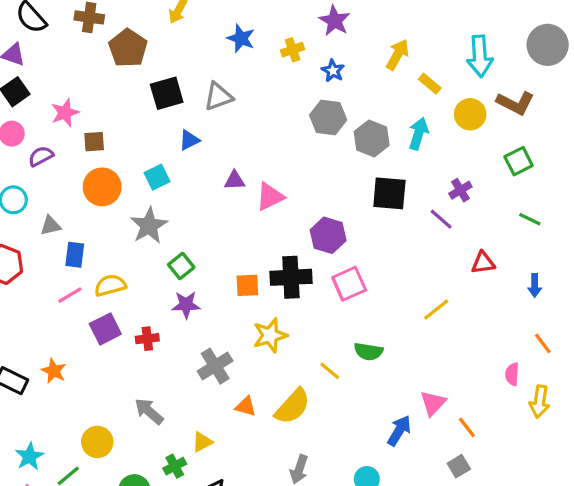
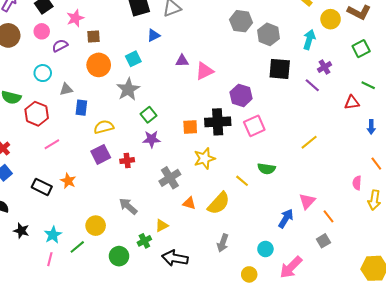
cyan arrow: (418, 134) -> (309, 39), moved
red triangle: (483, 263) -> (352, 103), moved
pink line: (70, 295) -> (52, 144), moved

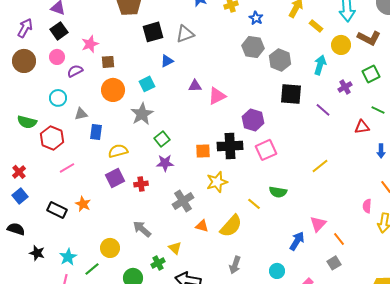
purple cross: (324, 67) -> (345, 87), moved
yellow triangle: (162, 226) -> (175, 248), turned -48

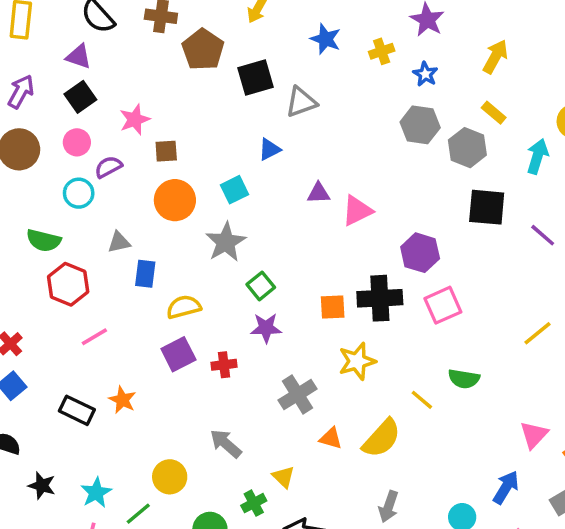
yellow rectangle: (316, 26) -> (494, 113), moved
black square: (153, 32) -> (255, 78), moved
cyan circle: (58, 98) -> (79, 193), moved
green semicircle: (27, 122) -> (44, 240), moved
blue arrow: (297, 241) -> (506, 487), moved

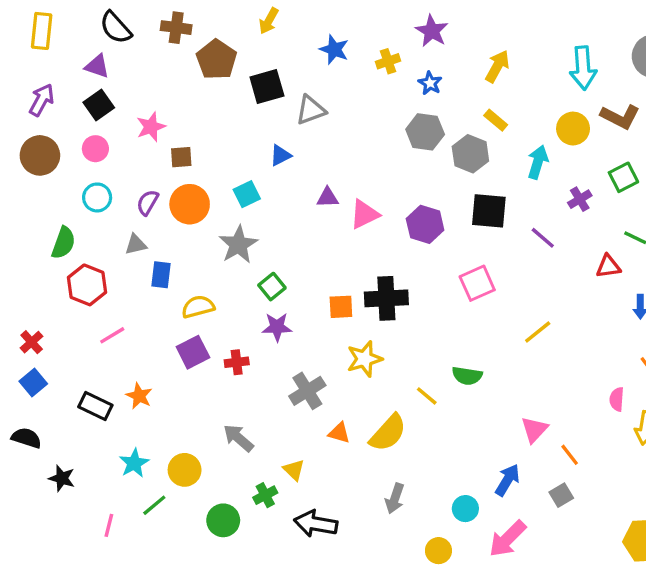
purple semicircle: (108, 167) -> (148, 203), moved, turned -32
green semicircle: (44, 240) -> (63, 243), turned -84
purple hexagon: (420, 253) -> (425, 224), moved
pink square: (443, 305) -> (477, 283), moved
cyan star: (96, 493) -> (134, 463), moved

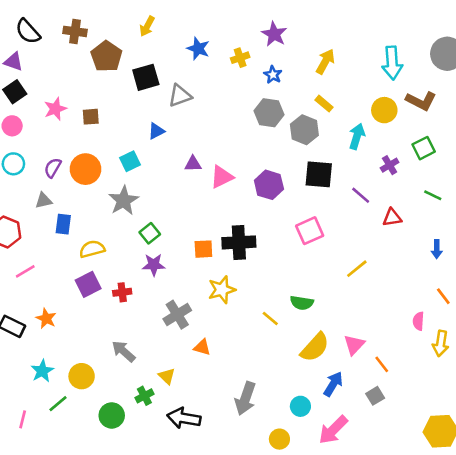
brown square: (181, 157) -> (91, 117), moved
red triangle: (608, 266) -> (392, 218), moved
yellow semicircle: (388, 433) -> (315, 347), moved
gray arrow: (395, 498) -> (245, 398), size x1.4

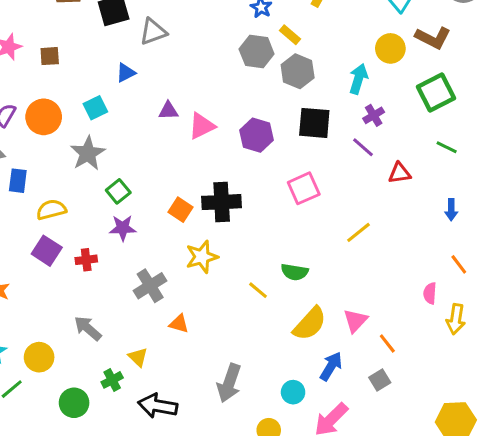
yellow rectangle: (324, 104) -> (290, 35), moved
green square: (424, 148) -> (436, 93), size x1.4
purple cross: (390, 165) -> (374, 115), moved
orange square: (203, 249) -> (181, 210), turned 36
purple square: (88, 284) -> (47, 251), turned -30

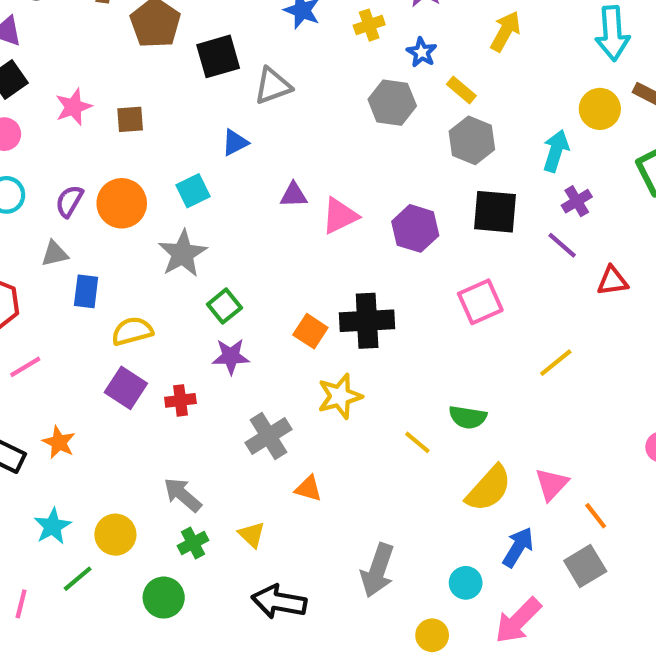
gray hexagon: (257, 51) -> (392, 103), moved
green cross: (112, 380) -> (193, 543), moved
gray square: (380, 380) -> (585, 566), size x1.4

